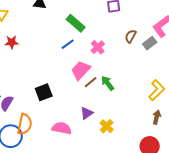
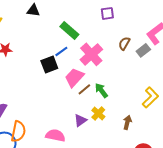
pink cross: (98, 47) -> (91, 54), size x1.6
black square: (44, 92) -> (49, 64), moved
brown arrow: (157, 117) -> (127, 122), moved
yellow cross: (107, 126) -> (98, 113), moved

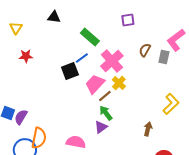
gray rectangle: (143, 50) -> (164, 57), turned -40
green arrow: (101, 90) -> (106, 113), moved
yellow cross: (98, 113) -> (119, 83), moved

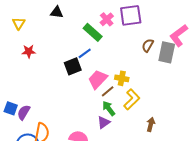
purple square: (128, 20) -> (131, 15), size x1.6
gray rectangle: (164, 57) -> (167, 52), size x1.5
pink cross: (112, 61) -> (107, 19), moved, size x0.6
yellow cross: (119, 83) -> (122, 78), turned -32
yellow L-shape: (171, 104) -> (132, 99), moved

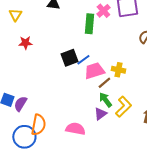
green rectangle: (93, 32) -> (89, 24), turned 54
blue line: (85, 53) -> (83, 60), moved
pink trapezoid: (98, 79) -> (94, 71), turned 30
yellow L-shape: (132, 99) -> (123, 107), moved

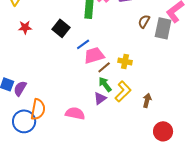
black square: (69, 58) -> (61, 28), moved, turned -30
yellow cross: (118, 70) -> (125, 61), moved

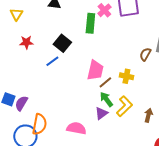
brown semicircle: (144, 21) -> (145, 54), moved
blue line: (83, 44) -> (52, 61), moved
pink trapezoid: (94, 55) -> (95, 70), turned 120

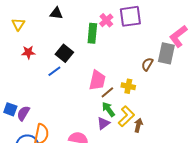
brown arrow: (148, 115) -> (138, 125), moved

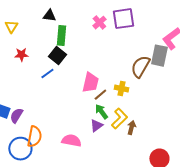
green rectangle: (92, 33) -> (61, 36), moved
brown semicircle: (147, 64) -> (140, 67), size x1.6

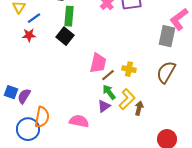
brown semicircle: (140, 67) -> (166, 72), moved
blue line: (47, 74) -> (34, 18), moved

